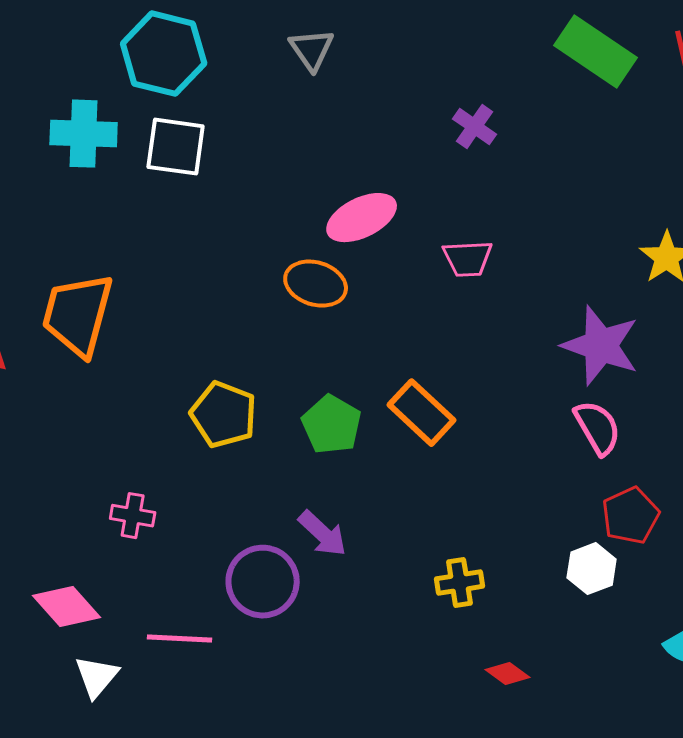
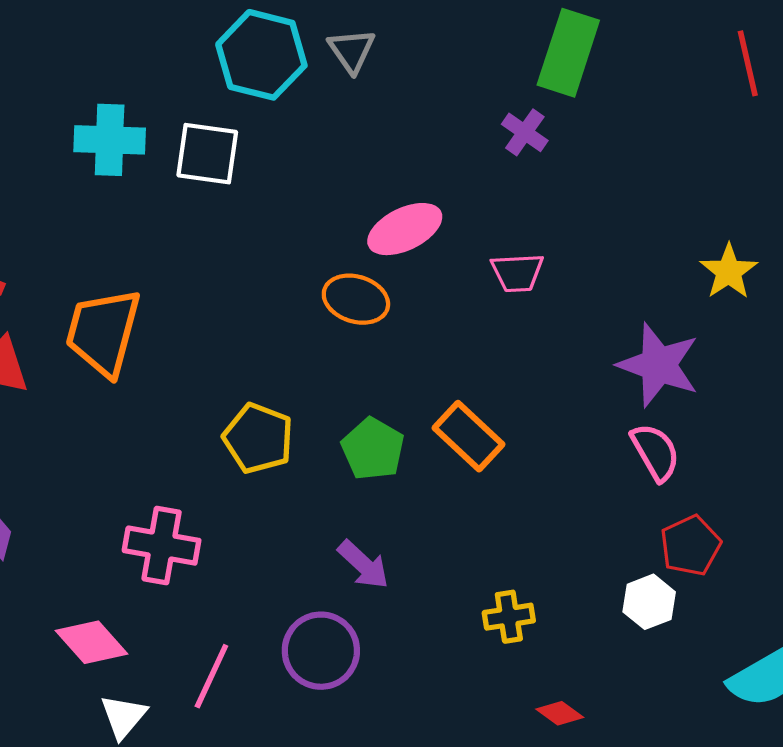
green rectangle: (596, 52) -> (568, 53), moved, turned 74
cyan hexagon: (164, 54) -> (261, 55), moved
pink cross: (133, 516) -> (162, 546), size x1.6
purple circle: (263, 582) -> (321, 651), moved
pink line: (180, 639) -> (211, 676), turned -68

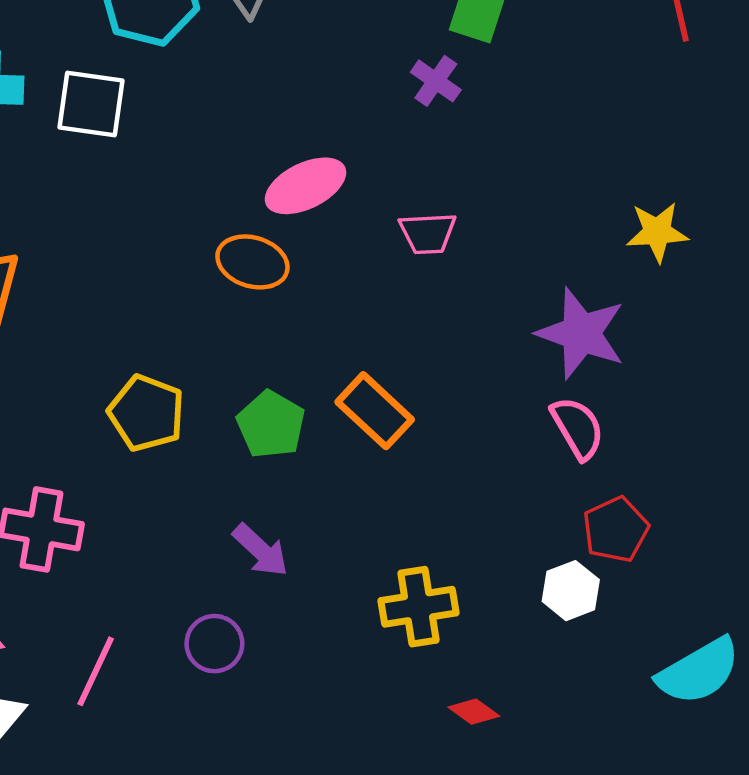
yellow star: (729, 272) -> (657, 232), turned 30
yellow cross: (509, 617) -> (418, 607), size x1.4
purple circle: (321, 651) -> (214, 644), size x0.7

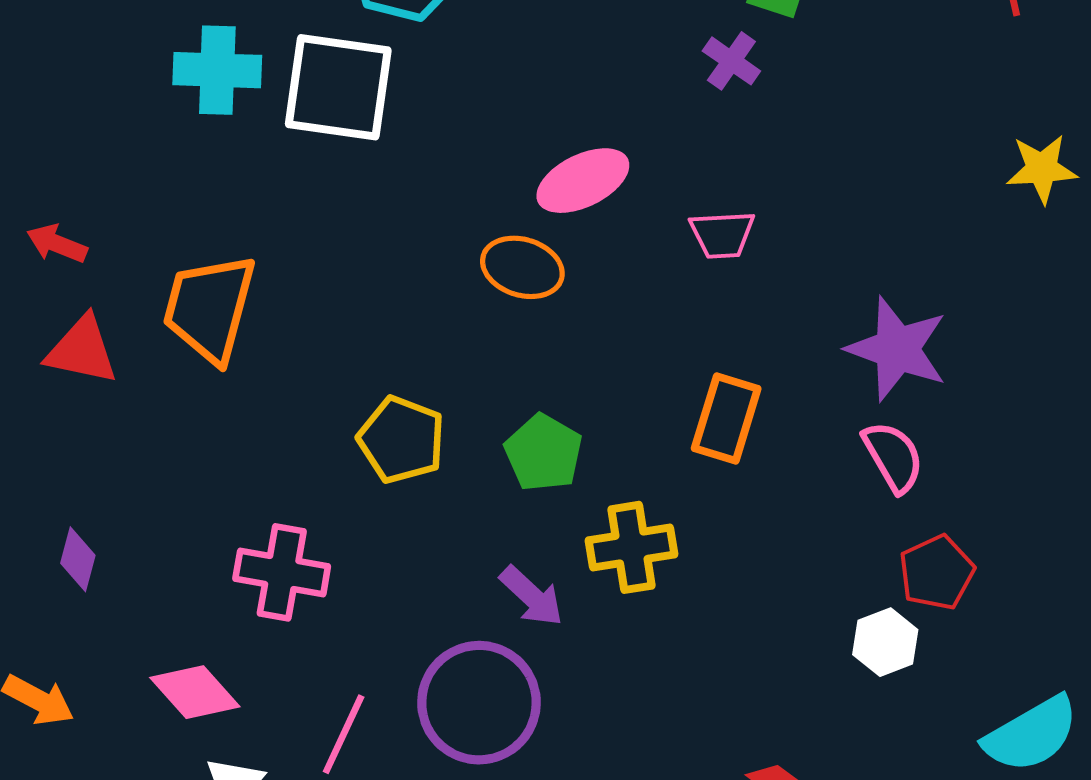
white square: (91, 104) -> (338, 87), size x1.4
yellow star: (657, 232) -> (1042, 169), moved
orange rectangle: (375, 411) -> (726, 419), moved, turned 64
yellow cross: (418, 607) -> (632, 547), moved
purple circle: (214, 644) -> (479, 703), size x1.8

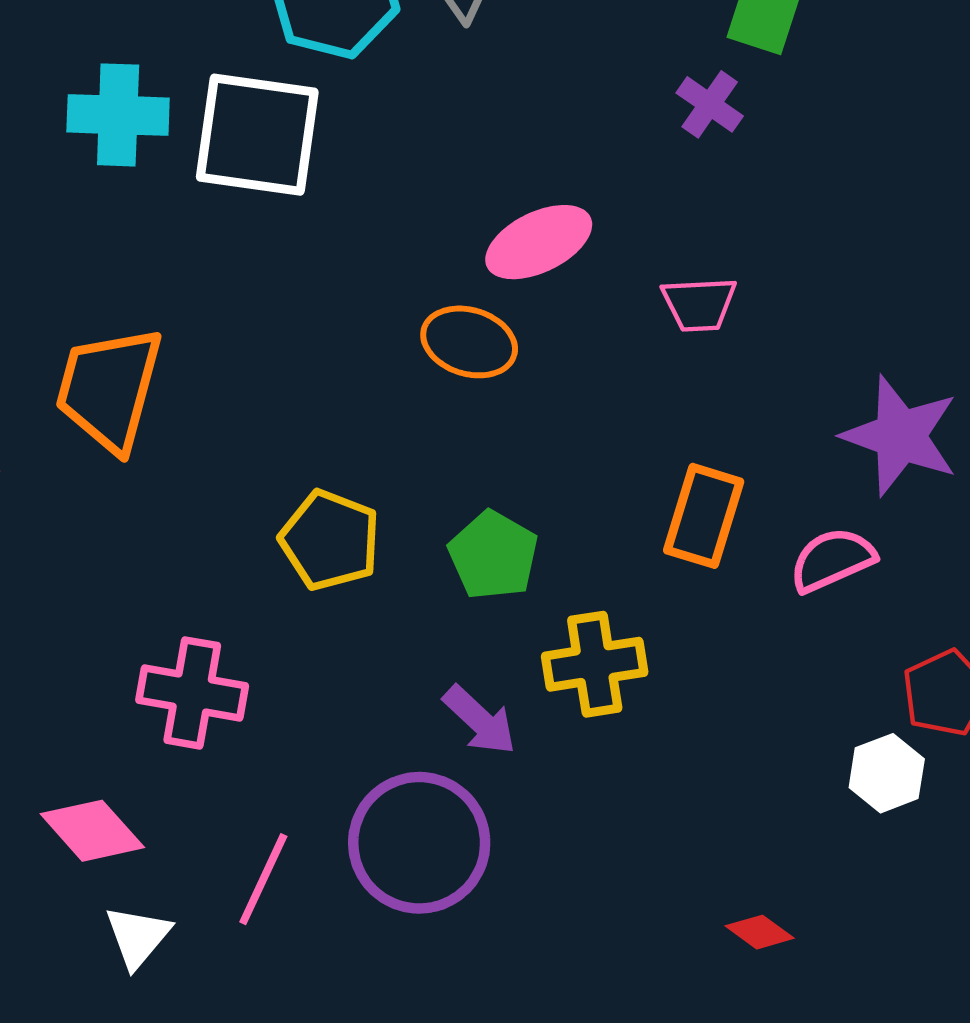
pink semicircle: (893, 457) -> (832, 560), moved, turned -84

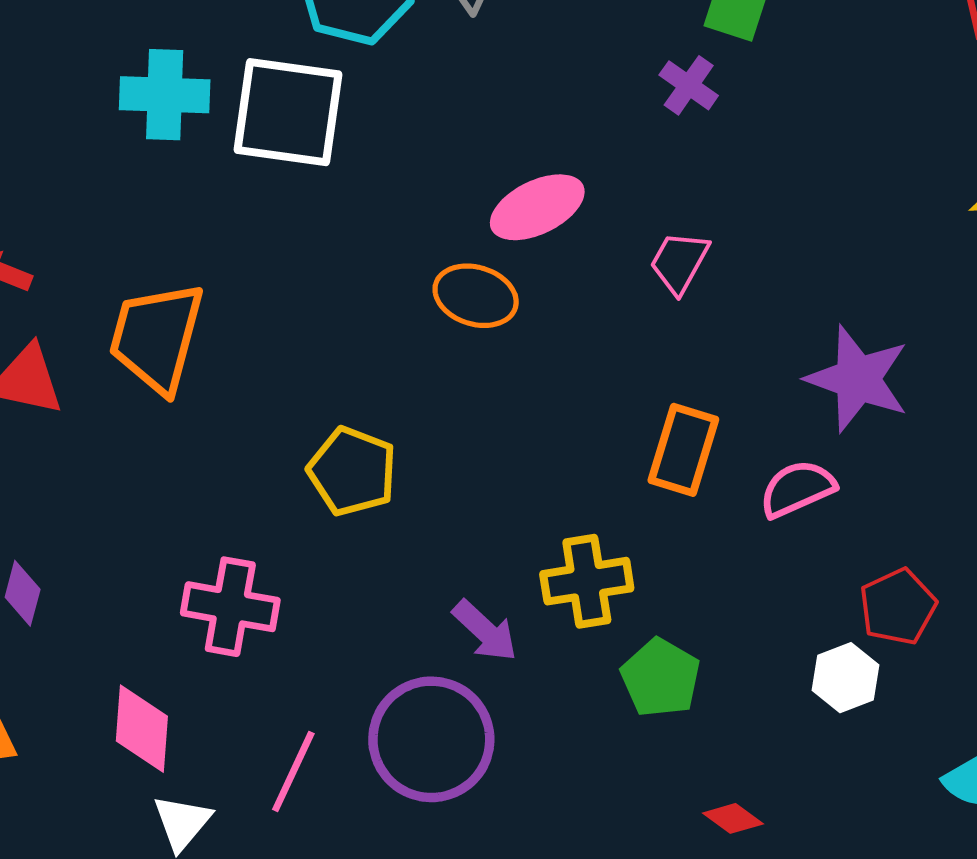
pink trapezoid: (699, 304) -> (679, 262), turned 122
green pentagon: (493, 555) -> (661, 678), moved
pink diamond: (92, 831) -> (142, 729), turned 46

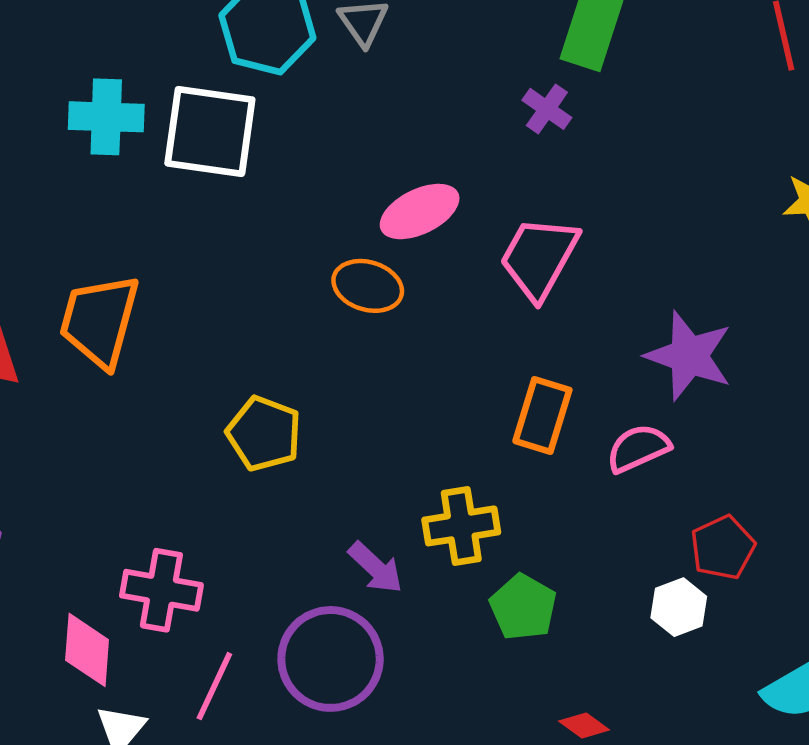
pink trapezoid: (679, 262) -> (539, 258), size x1.6
pink cross: (230, 607) -> (161, 590), moved

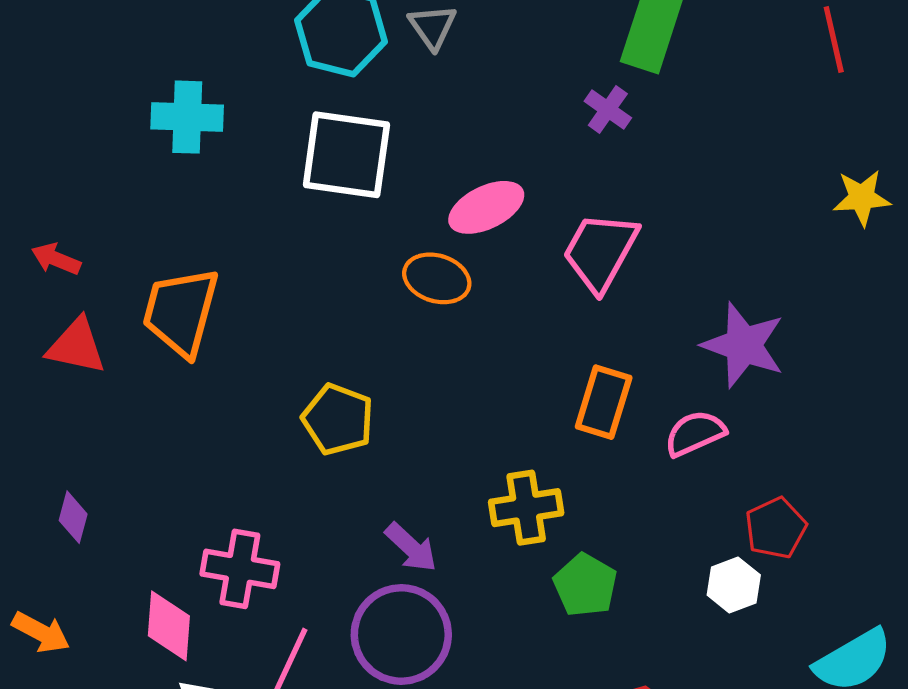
white square: (210, 131) -> (346, 155), moved
purple arrow: (376, 568) -> (411, 547), moved

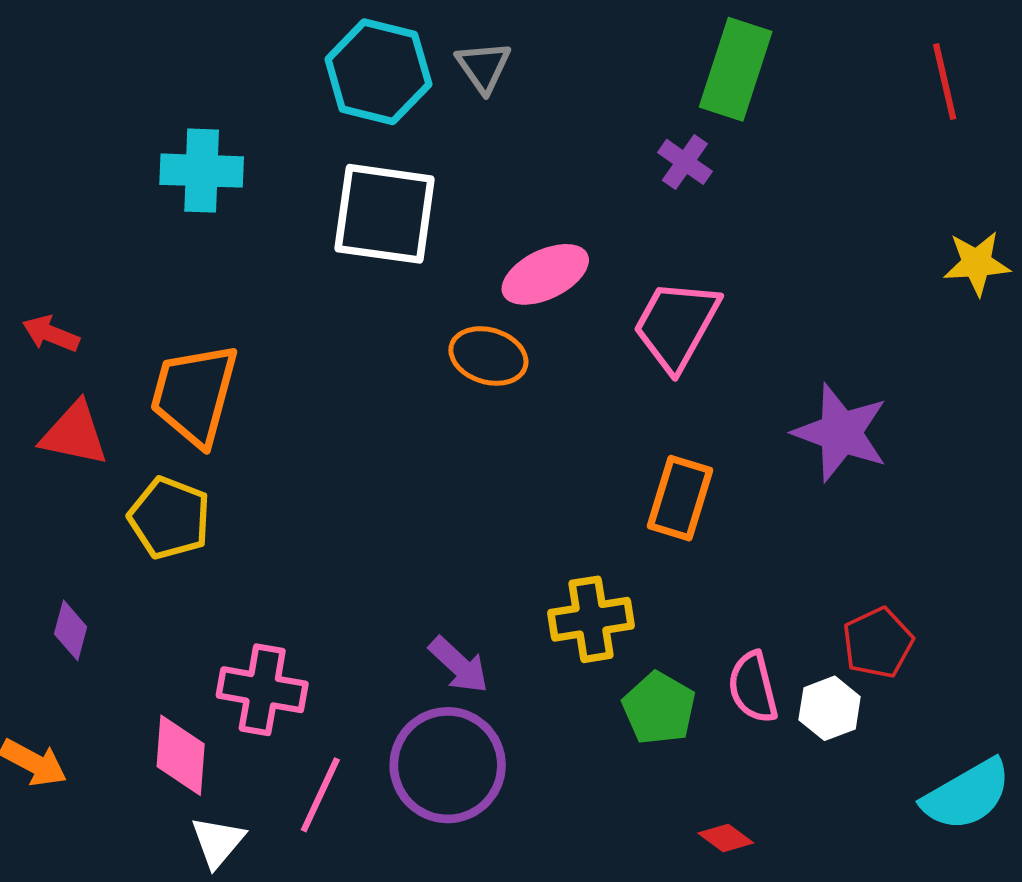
yellow pentagon: (338, 419) -> (169, 518), moved
pink semicircle: (695, 433) -> (753, 687), moved, turned -80

